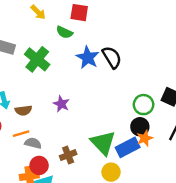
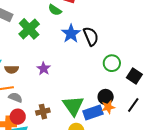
green circle: (144, 105) -> (112, 63), moved

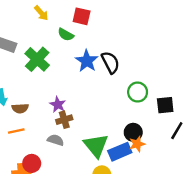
black square: (134, 76) -> (165, 105), turned -35
gray semicircle: (15, 97) -> (56, 140), moved
black line: (133, 105) -> (177, 131), moved
brown cross: (43, 112) -> (64, 120), moved

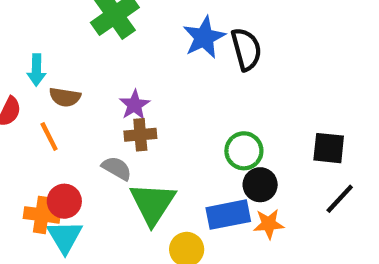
green circle: (138, 92) -> (244, 151), moved
orange line: (16, 131) -> (49, 136), turned 63
orange star: (137, 144) -> (269, 224), moved
green triangle: (96, 146) -> (153, 203), moved

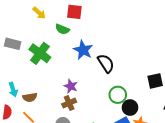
black semicircle: (246, 49) -> (106, 63), moved
purple star: (134, 105) -> (71, 86), moved

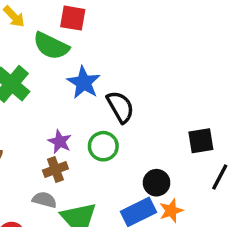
green semicircle: (62, 29) -> (51, 46), size x1.5
green circle: (118, 95) -> (103, 146), moved

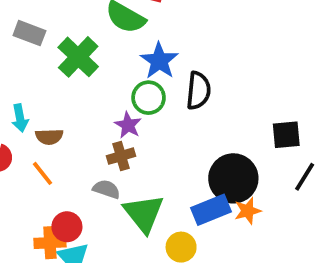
black semicircle: (120, 107) -> (198, 91), turned 32
green circle: (103, 146) -> (149, 98), moved
black circle: (157, 183) -> (233, 178), size x1.6

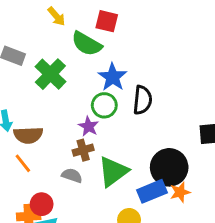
brown semicircle: (49, 137) -> (28, 135), size x1.4
green triangle: (144, 213) -> (113, 172), moved, turned 32

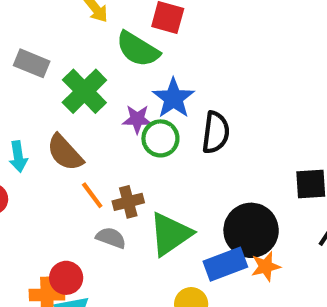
purple star: (89, 126) -> (137, 119), moved, turned -30
brown semicircle: (28, 135) -> (65, 153), moved, turned 48
orange line: (23, 163) -> (92, 195), moved

